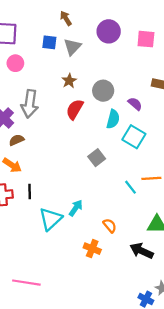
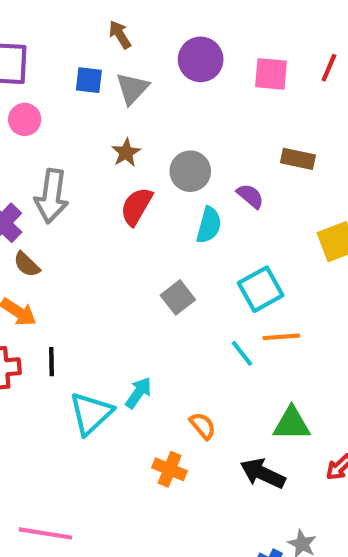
cyan square: (134, 137) -> (261, 289), moved, turned 30
brown semicircle: (16, 140) -> (27, 264), turned -112

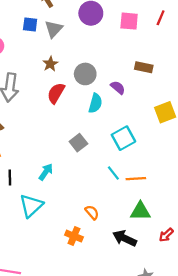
orange line: (281, 337) -> (136, 179), moved
cyan arrow: (138, 393) -> (46, 172), moved

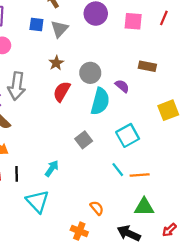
cyan semicircle: (95, 103) -> (100, 101), size x1.4
cyan triangle: (31, 206) -> (38, 201), turned -30

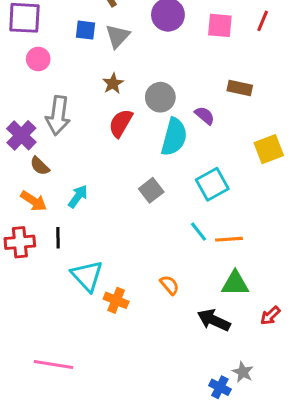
cyan arrow: (52, 168) -> (78, 196), moved
orange cross: (79, 231) -> (116, 300), moved

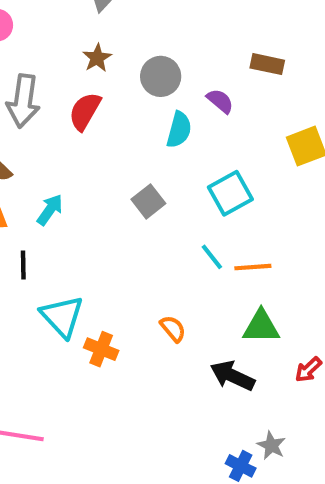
red semicircle: (121, 123) -> (85, 111), moved
cyan semicircle: (174, 137) -> (179, 130), size x0.7

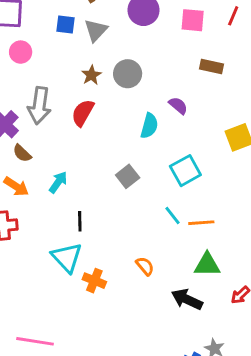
brown rectangle: (267, 64) -> (211, 66), moved
gray circle: (161, 76) -> (128, 74), moved
black line: (23, 265) -> (80, 221), moved

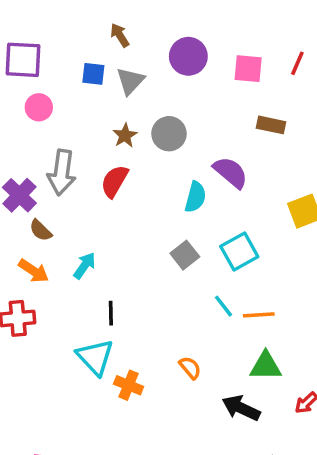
purple semicircle: (178, 106) -> (231, 172), size x1.5
gray square: (128, 176) -> (185, 255), moved

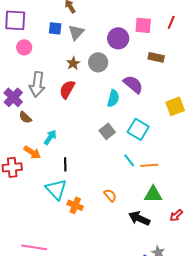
purple circle: (188, 56) -> (118, 38), moved
cyan square: (239, 252) -> (138, 129), turned -30
orange arrow: (34, 271) -> (32, 152), moved

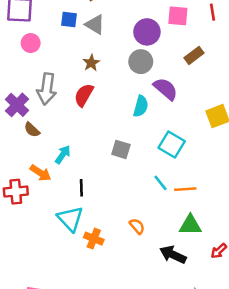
red line: (171, 22) -> (213, 12), turned -32
gray triangle: (76, 32) -> (95, 24), turned -42
brown rectangle: (156, 57) -> (194, 55), turned -49
gray circle: (98, 62) -> (141, 62), moved
gray square: (107, 131) -> (121, 149), moved, turned -35

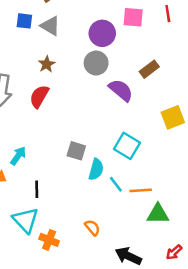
brown rectangle: (194, 55) -> (149, 69), moved
cyan semicircle: (141, 106) -> (96, 169), moved
green triangle: (190, 225) -> (158, 214), moved

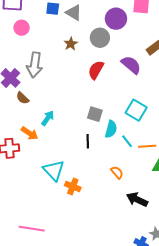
gray circle: (96, 63) -> (100, 38), moved
red semicircle: (39, 96) -> (96, 70), moved
black line: (37, 189) -> (88, 141), moved
orange semicircle: (92, 228) -> (117, 172), moved

